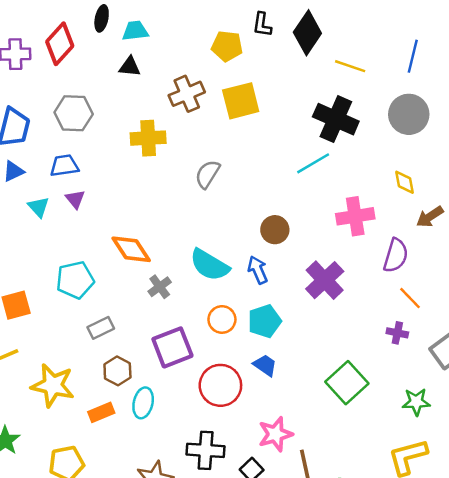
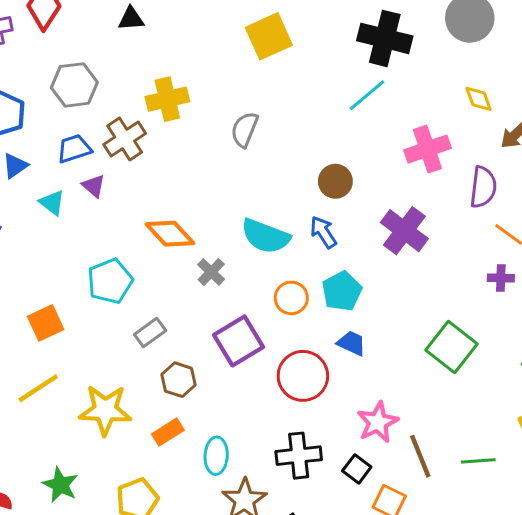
brown cross: (187, 94) -> (125, 139), moved
cyan ellipse: (143, 403) -> (216, 456), moved

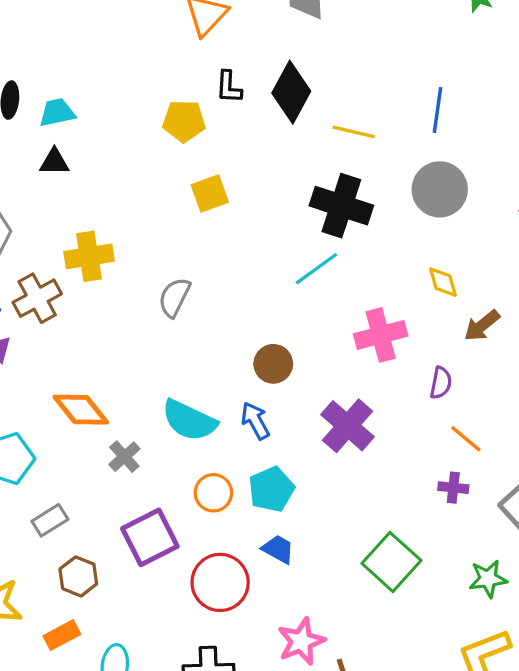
yellow square: (269, 36) -> (210, 193), size x0.7
purple semicircle: (483, 187) -> (441, 383), size x0.7

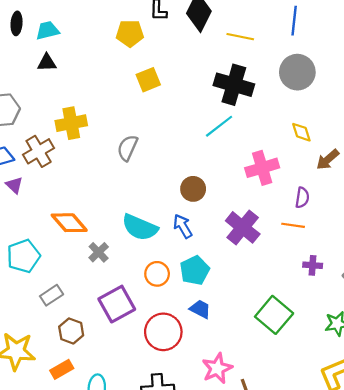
orange line: (466, 439) -> (293, 225), moved, turned -30

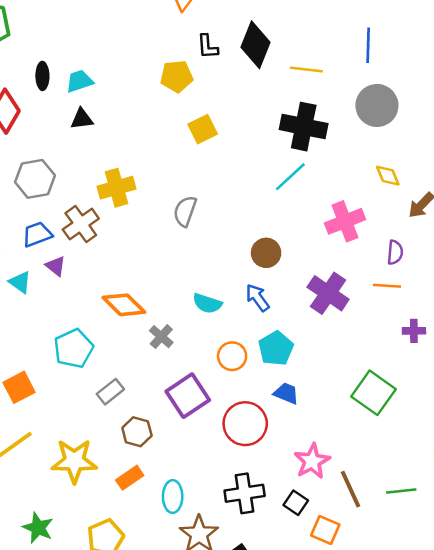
cyan semicircle: (140, 227) -> (207, 303), size x0.7

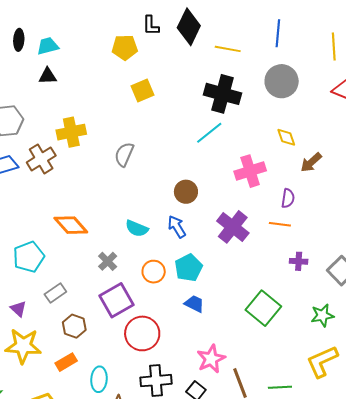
purple triangle: (56, 266) -> (18, 309), moved
gray cross: (161, 337) -> (108, 261), moved
red circle: (245, 424) -> (142, 333), moved

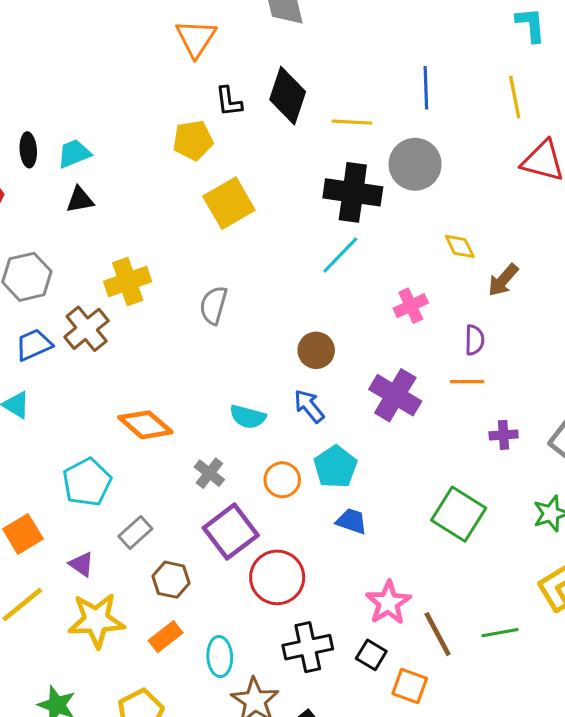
gray circle: (282, 81) -> (415, 164), moved
yellow square: (143, 90) -> (229, 203), size x1.4
pink cross: (250, 171) -> (411, 306), size x0.7

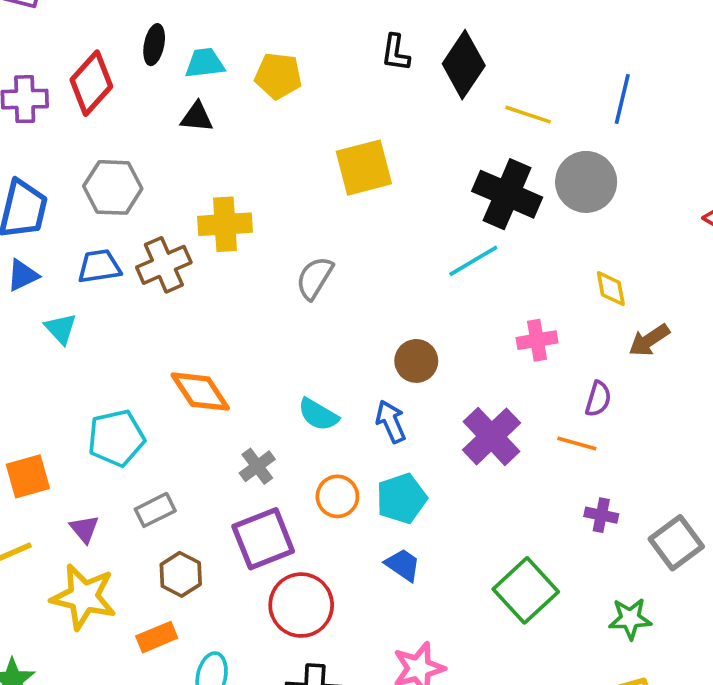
yellow pentagon: (193, 140) -> (278, 76), moved

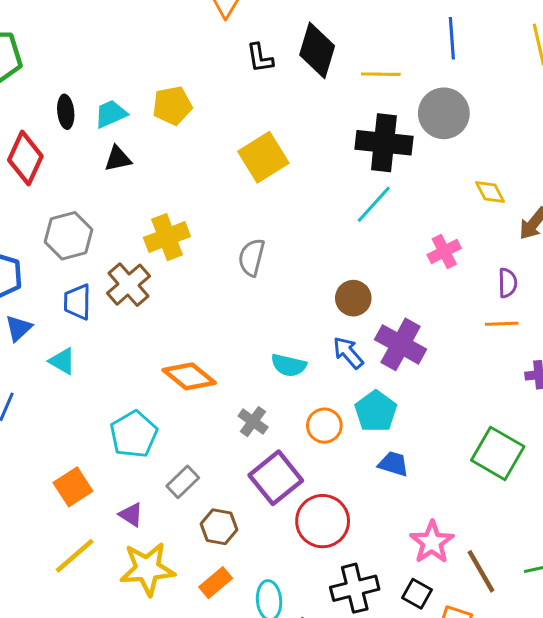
blue trapezoid: (99, 266) -> (77, 302), turned -63
purple cross: (492, 436) -> (401, 344), moved

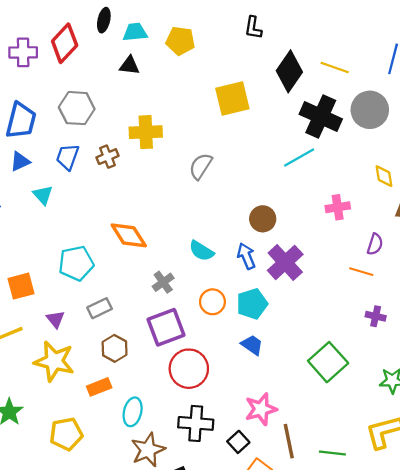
black diamond: (317, 50) -> (289, 71), moved
brown cross: (128, 285) -> (107, 157), size x0.7

